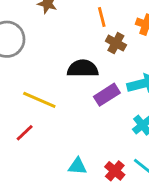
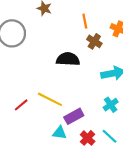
purple rectangle: (107, 95) -> (74, 116), moved
yellow line: (39, 100) -> (50, 99), moved

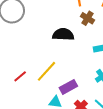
yellow line: (50, 99) -> (47, 71), turned -75

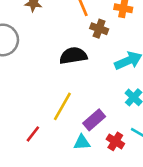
red line: (20, 76) -> (33, 134), moved

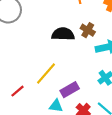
brown cross: (99, 29) -> (88, 30), moved

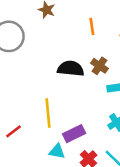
yellow line: (46, 74) -> (48, 113), turned -50

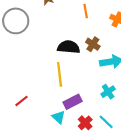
yellow line: (48, 113) -> (60, 74), moved
cyan triangle: (57, 151) -> (59, 117), turned 32

